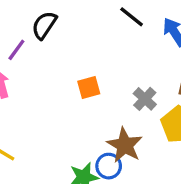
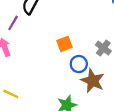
blue circle: (109, 166) -> (79, 64), moved

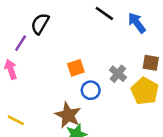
brown star: (93, 81) -> (68, 115), moved

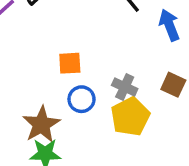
gray cross: (118, 74) -> (125, 87), turned -30
yellow pentagon: (145, 91) -> (130, 117), moved

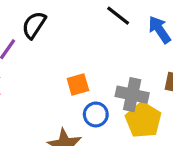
gray cross: (125, 87) -> (132, 95), size x1.4

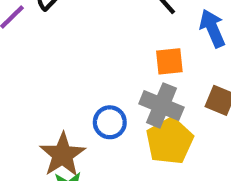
orange square: (78, 85) -> (169, 61), moved

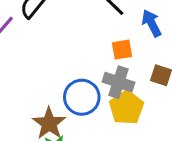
blue circle: (110, 122) -> (82, 97), size x1.5

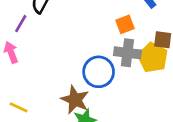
yellow pentagon: (126, 108) -> (153, 58), moved

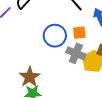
blue circle: (99, 72) -> (55, 36), moved

